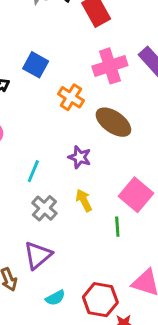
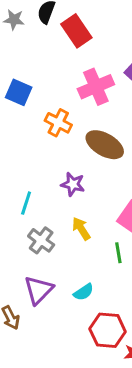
cyan semicircle: (55, 298) -> (84, 292), moved

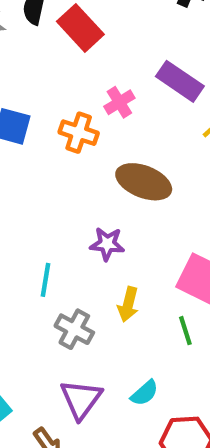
pink cross: (96, 87) -> (119, 102), size x0.6
orange cross: (58, 123) -> (79, 133), moved
yellow arrow: (81, 229) -> (128, 304), turned -125

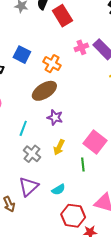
pink cross: (119, 102) -> (81, 47), moved
brown ellipse: (144, 182) -> (44, 91), moved, turned -65

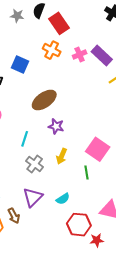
orange cross: (52, 64) -> (52, 50), moved

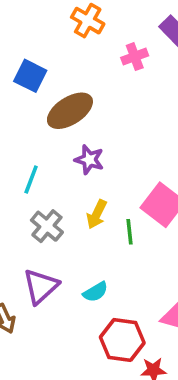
pink cross: (80, 55) -> (135, 57), moved
blue square: (20, 64) -> (30, 76), moved
green line: (86, 173) -> (129, 232), moved

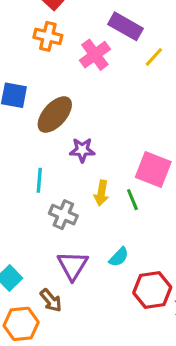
pink cross: (135, 57) -> (95, 55), size x1.4

